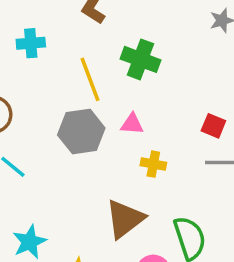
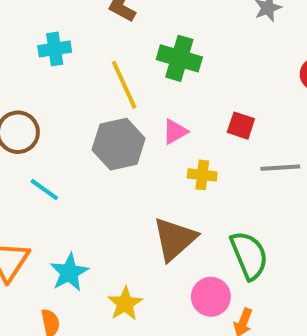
pink triangle: (132, 124) -> (175, 132), turned -30
red square: (213, 126) -> (241, 126), moved

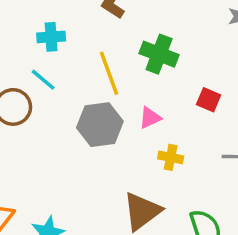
red square: (241, 126) -> (209, 100), moved
cyan line: (44, 189) -> (43, 80), moved

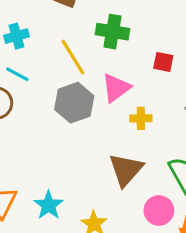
pink triangle: (150, 118) -> (116, 88), size x1.5

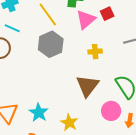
red square: (163, 62) -> (107, 14), turned -32
pink triangle: (116, 88) -> (86, 19), moved

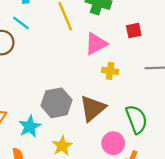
pink triangle: (86, 19) -> (96, 44), moved
gray hexagon: (51, 44) -> (57, 103), moved

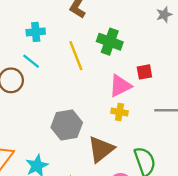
pink triangle: (96, 44) -> (120, 86), moved
gray hexagon: (57, 103) -> (67, 125), moved

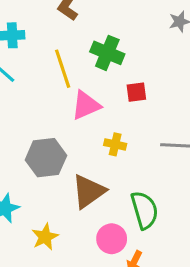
red square: (144, 72) -> (136, 92), moved
pink triangle: (120, 86) -> (86, 105), moved

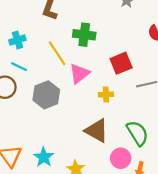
red square: (136, 92) -> (121, 63), moved, size x1.5
gray hexagon: (46, 158) -> (46, 95), moved
brown triangle: (89, 191) -> (97, 131), turned -40

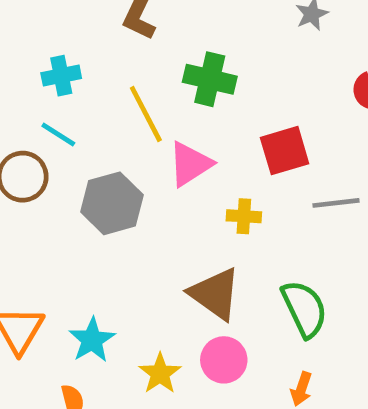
pink circle: (121, 158) -> (224, 360), moved

